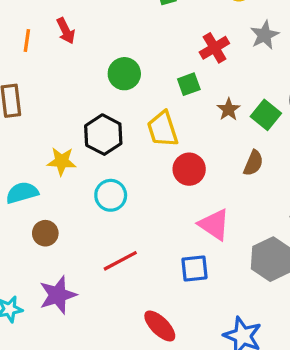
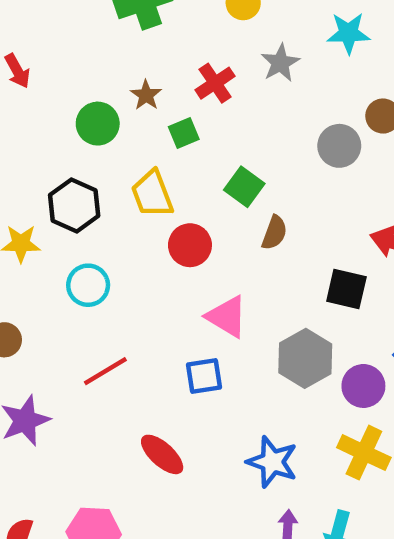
brown star: (229, 109) -> (146, 95), moved
green square: (266, 115) -> (244, 187), moved

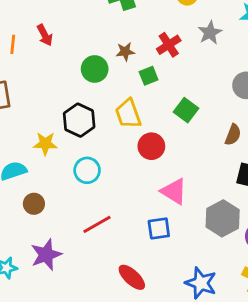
brown star: (146, 95) -> (125, 52), turned 30
brown semicircle: (274, 233) -> (233, 135), moved

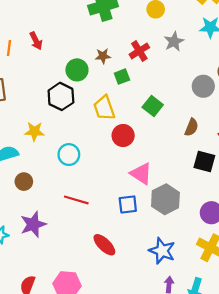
black hexagon: (79, 120) -> (61, 96), moved
gray hexagon: (223, 218) -> (165, 199), moved
red line: (97, 224) -> (76, 200), turned 45

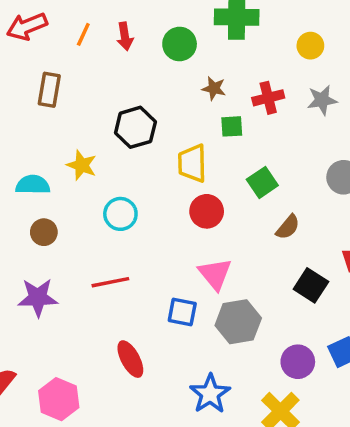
green circle: (77, 70) -> (180, 44), moved
brown semicircle: (192, 127) -> (288, 227), moved
red line: (76, 200) -> (110, 282), turned -45

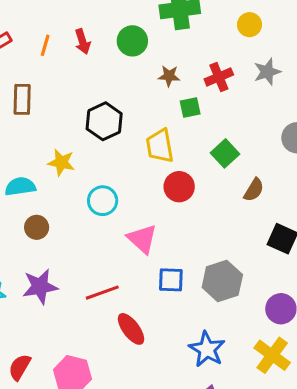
pink triangle: (215, 274) -> (142, 239), moved
red line: (110, 282) -> (102, 293), moved

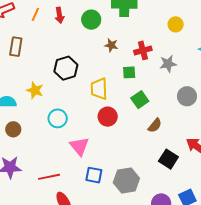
yellow circle: (249, 25) -> (176, 24), moved
gray star: (267, 72) -> (168, 64), moved
green square: (190, 108) -> (129, 72), moved

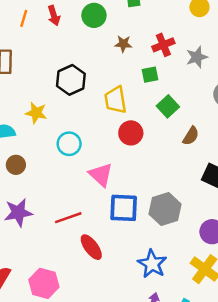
blue square: (94, 175) -> (124, 208), size x1.4

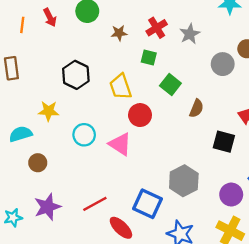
green square: (150, 75) -> (149, 58), turned 35
pink triangle: (101, 175) -> (120, 144), moved
blue square: (124, 208) -> (148, 204), moved, turned 32

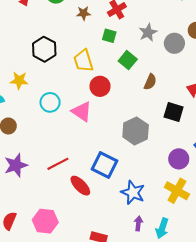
gray star: (190, 34) -> (148, 32), moved
gray hexagon: (184, 181) -> (136, 131), moved

